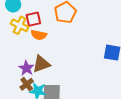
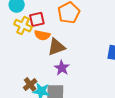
brown triangle: (41, 64) -> (56, 47), moved
purple star: (26, 68) -> (62, 68), moved

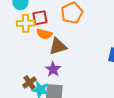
yellow cross: (23, 26) -> (26, 23), turned -30
purple star: (62, 68) -> (53, 69), moved

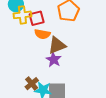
yellow cross: (26, 23) -> (22, 15), moved
purple star: (53, 69) -> (54, 60), moved

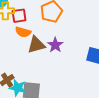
purple star: (54, 60) -> (55, 45), moved

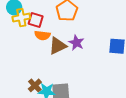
red square: (19, 16) -> (36, 20), turned 35

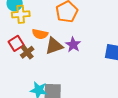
red square: (36, 20) -> (16, 43), moved, turned 35
brown cross: (35, 85) -> (27, 52), moved

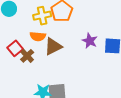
yellow cross: (21, 14) -> (42, 16), moved
purple star: (73, 45) -> (90, 41), moved

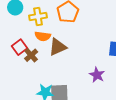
yellow cross: (42, 16) -> (38, 17), moved
purple star: (90, 41) -> (97, 75), moved

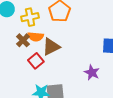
red square: (19, 47) -> (36, 61), moved
brown cross: (31, 55) -> (23, 40), moved

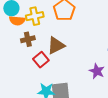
orange semicircle: (36, 37) -> (17, 21), moved
brown cross: (23, 40) -> (28, 39), turned 32

